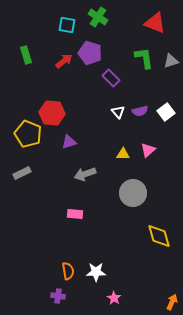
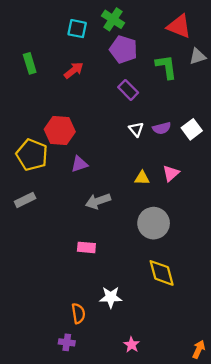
purple pentagon: (90, 53) -> (123, 49), moved
gray triangle: (171, 61) -> (198, 56), moved
yellow diamond: (159, 236) -> (162, 273), moved
white star: (96, 272) -> (111, 297), moved

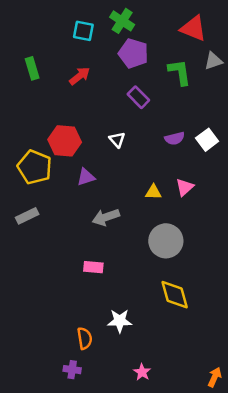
white triangle: (136, 129) -> (117, 140), moved

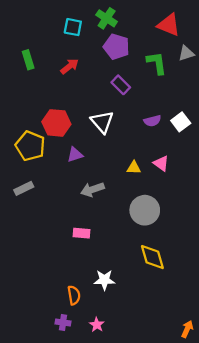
white triangle: (117, 140) -> (102, 122), size x1.6
pink triangle: (185, 187) -> (161, 163), turned -42
pink star: (142, 372) -> (97, 325), moved

